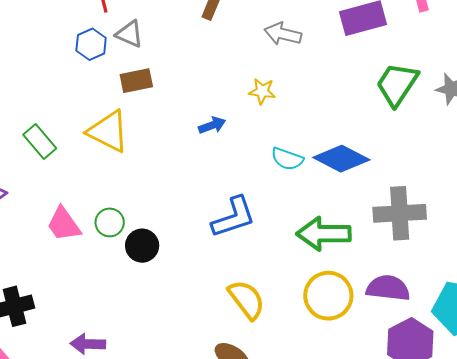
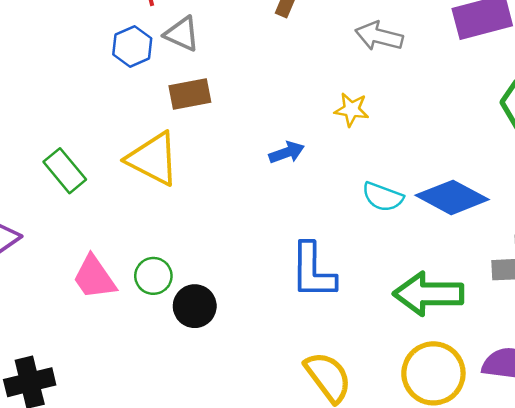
blue L-shape: (234, 217) -> (313, 271), turned 108

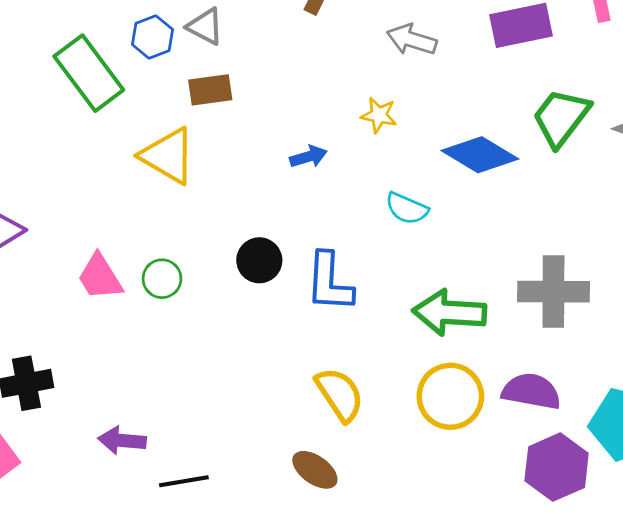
green rectangle: (65, 171) -> (89, 73), moved, size x1.6
blue diamond: (452, 197) -> (480, 155), moved
black circle: (195, 306) -> (259, 260), moved

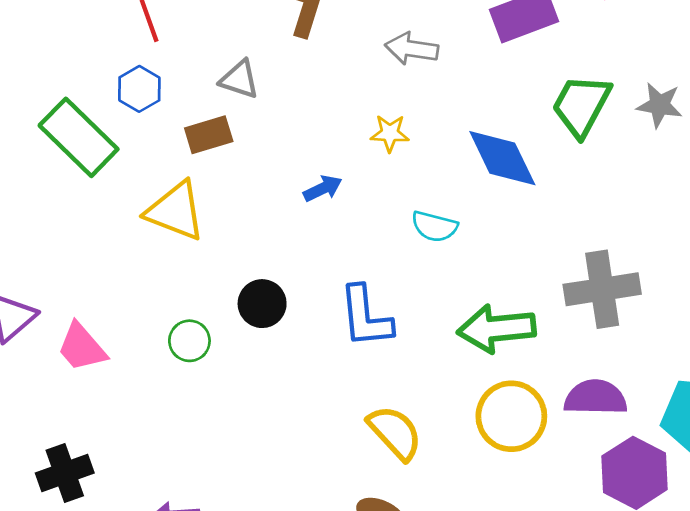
gray triangle: (205, 26) -> (239, 79), moved
blue diamond: (480, 155) -> (502, 158), turned 42
black circle: (259, 260) -> (262, 304), moved
pink trapezoid: (100, 277) -> (82, 347), moved

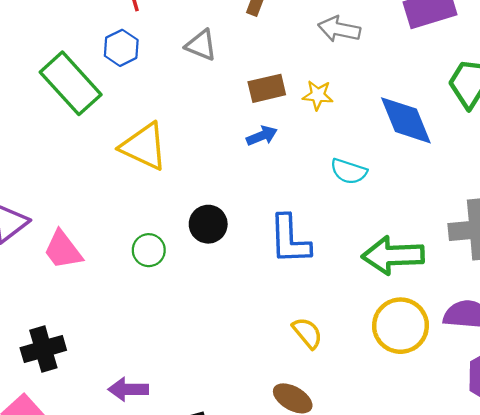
brown rectangle: (209, 135) -> (267, 88), moved
yellow semicircle: (395, 433) -> (307, 333), size x0.7

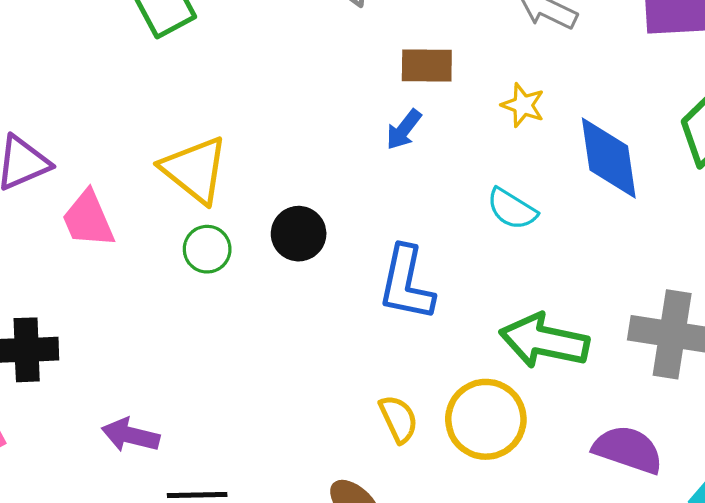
yellow star: (318, 95) -> (523, 105), moved
blue arrow: (262, 136) -> (404, 130), turned 136
yellow triangle: (144, 146) -> (195, 170), moved
yellow circle: (400, 326) -> (486, 419), moved

